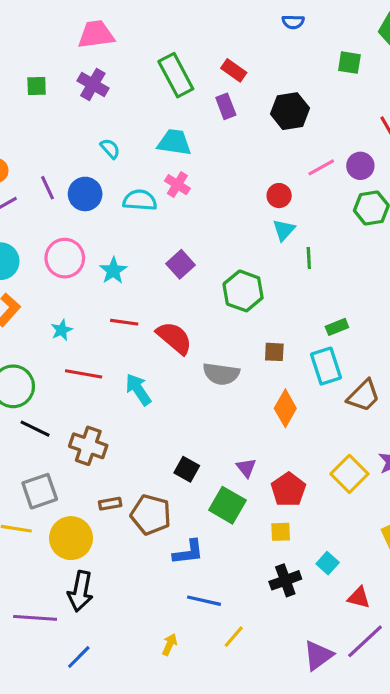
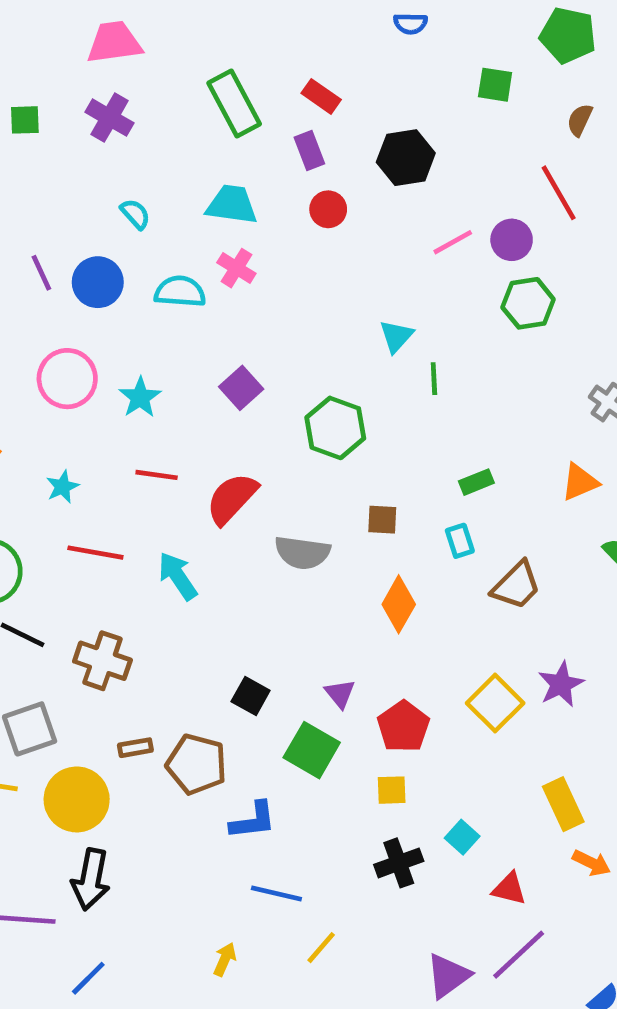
red circle: (279, 196) -> (328, 209), moved
red semicircle: (174, 338) -> (232, 498), turned -87
cyan rectangle: (326, 366) -> (460, 541), size x0.6

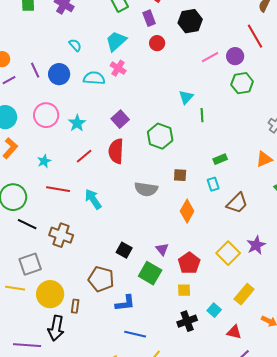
cyan trapezoid: (232, 205) -> (116, 41), turned -50
red line: (157, 475) -> (84, 156), turned -48
red semicircle: (232, 498) -> (116, 151), moved, turned -40
brown rectangle: (135, 748) -> (75, 306), moved, turned -72
yellow rectangle: (563, 804) -> (244, 294), moved, turned 65

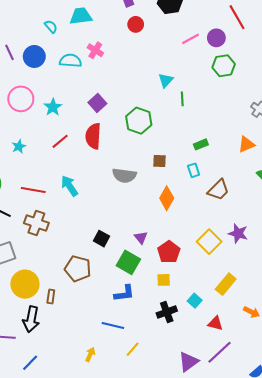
cyan trapezoid: (116, 41) -> (81, 16), moved, turned 35
red line: (58, 189) -> (33, 190), moved
purple star: (256, 245) -> (238, 233), turned -30
blue L-shape: (125, 303) -> (124, 293), moved

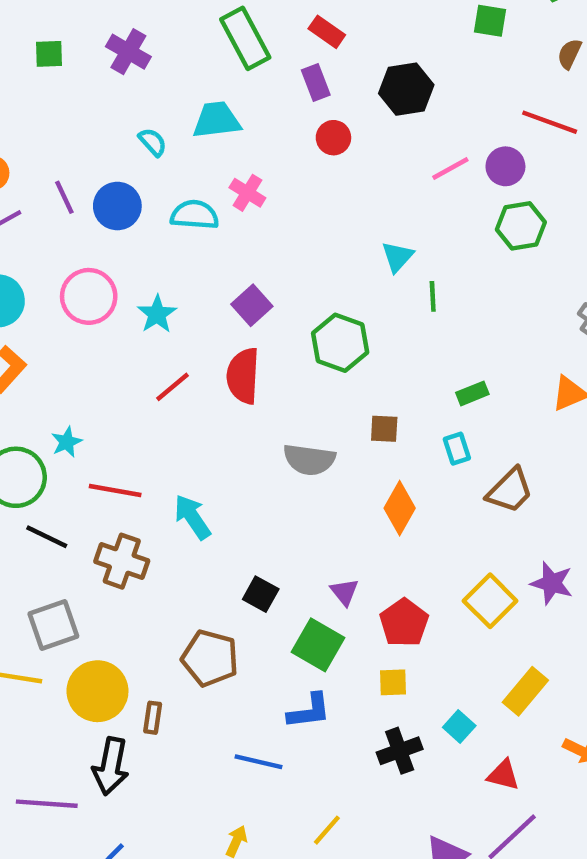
red line: (237, 17) -> (550, 122), turned -40
cyan star: (19, 146) -> (67, 442), moved
cyan arrow: (69, 186) -> (192, 517), moved
blue line: (113, 325) -> (258, 762), moved

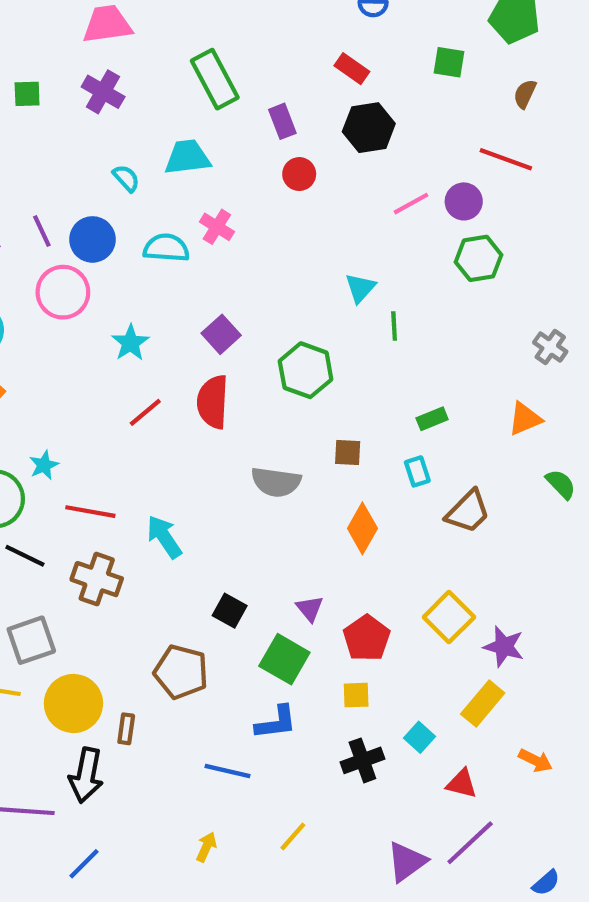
red rectangle: (327, 32) -> (352, 69), moved
pink circle: (89, 296) -> (63, 292), moved
purple star: (552, 583) -> (504, 647), moved

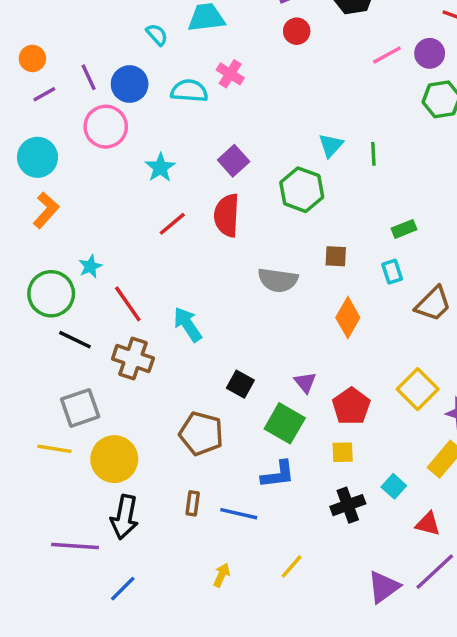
cyan triangle: (360, 288) -> (331, 145), moved
red line: (90, 512) -> (128, 304), turned 45
brown rectangle: (126, 729) -> (193, 503), moved

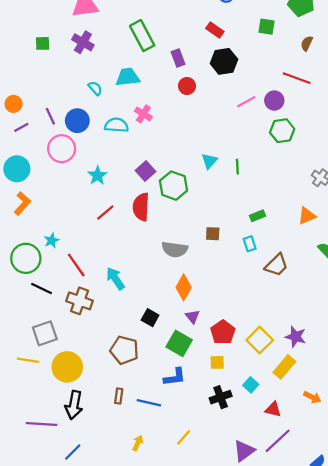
green hexagon: (302, 190) -> (174, 186), moved
orange diamond: (348, 318) -> (184, 287), moved
yellow square: (418, 389) -> (260, 340), moved

